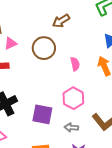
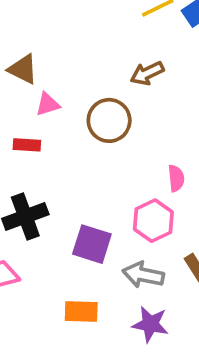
pink semicircle: (75, 64) -> (176, 178), moved
gray arrow: (71, 127) -> (143, 275), size x1.5

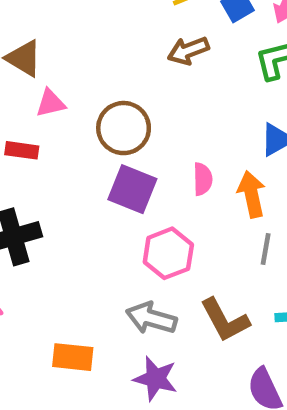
brown arrow: (147, 73) -> (188, 51), moved
pink semicircle: (176, 178) -> (203, 179), moved
purple square: (92, 244) -> (132, 189), moved

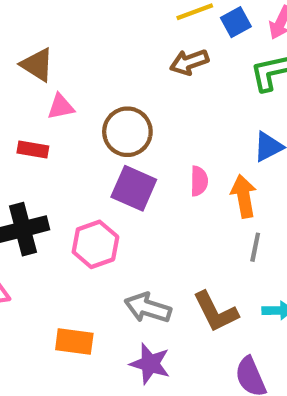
pink hexagon: (168, 253) -> (95, 244), moved

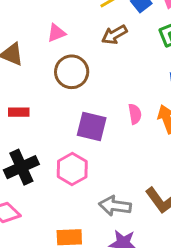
pink triangle: (61, 107) -> (56, 33), moved
brown circle: (127, 132) -> (72, 72), moved

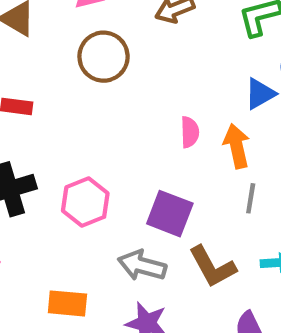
purple square: (92, 127) -> (170, 214), moved

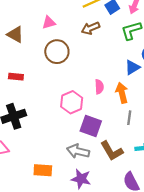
pink hexagon: (85, 202) -> (72, 102), moved

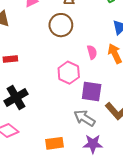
brown circle: (57, 52) -> (61, 25), moved
gray arrow: (78, 151) -> (85, 118), turned 30

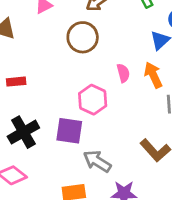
purple square: (92, 91) -> (69, 131), moved
gray arrow: (85, 118) -> (97, 161), moved

